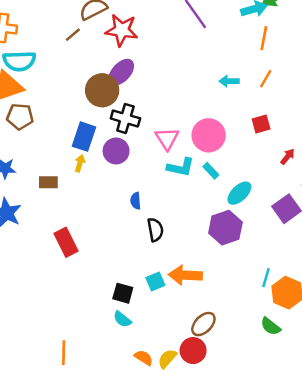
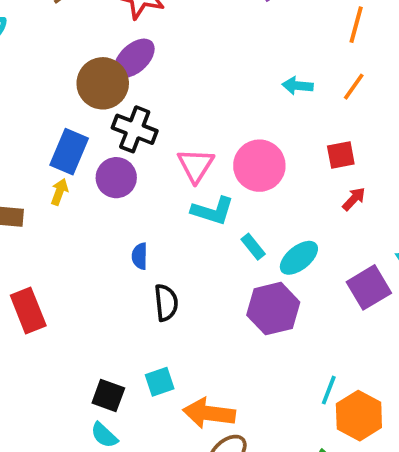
red arrow: (288, 157) -> (354, 199), moved
cyan rectangle: (211, 171) -> (253, 247), moved
orange arrow: (185, 275) -> (209, 413), moved

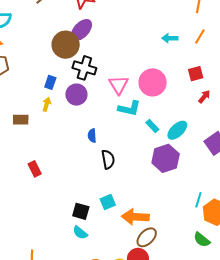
blue rectangle: (69, 152) -> (50, 82), size x0.6
red rectangle: (28, 310) -> (35, 169), size x0.7

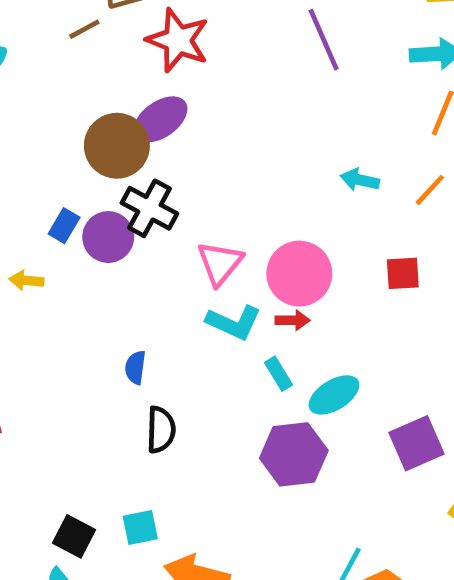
purple circle: (76, 95) -> (108, 237), moved
red arrow: (204, 97) -> (293, 320), moved, turned 40
yellow arrow: (47, 104) -> (26, 280), moved, turned -112

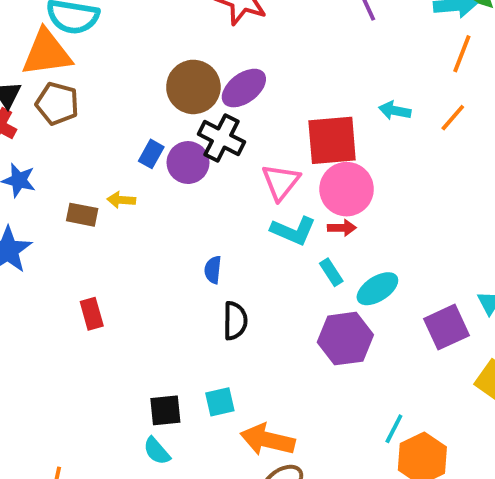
purple ellipse: (160, 119) -> (244, 88), moved
red square: (403, 273) -> (332, 140), moved, size x1.8
black square: (74, 536) -> (165, 410), turned -32

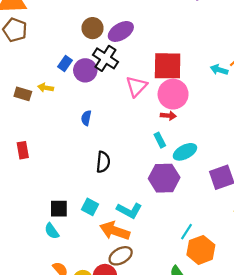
brown circle: (193, 87) -> (93, 28), size x0.7
cyan arrow: (395, 111) -> (219, 70), moved
cyan L-shape: (293, 231) -> (129, 210), moved
blue semicircle: (213, 270) -> (86, 118), moved
cyan square: (220, 402) -> (90, 207), turned 35

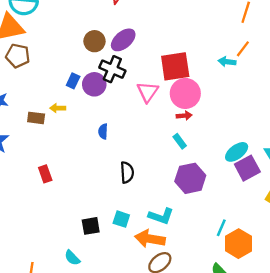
cyan ellipse: (185, 152) -> (237, 152), moved
cyan semicircle: (52, 231) -> (72, 258), moved

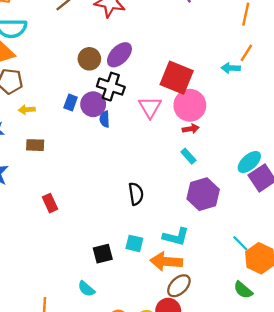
red square: (175, 66) -> (177, 78), turned 36
yellow arrow: (58, 108) -> (27, 110), moved
blue semicircle: (103, 131) -> (105, 119), moved
cyan line: (221, 228) -> (240, 243), turned -63

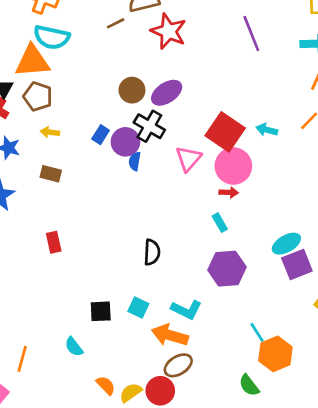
cyan arrow: (231, 68) -> (267, 130), moved

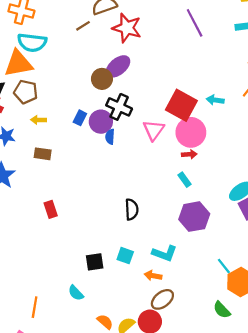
purple ellipse: (167, 93) -> (118, 66), moved
orange arrow: (170, 335) -> (153, 276), size x0.6

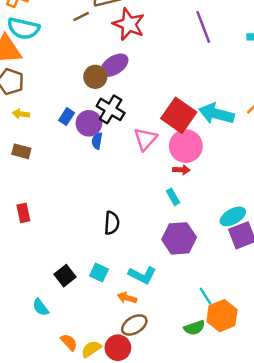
cyan arrow: (215, 100) -> (216, 114), size x1.8
black square: (95, 262) -> (65, 276), turned -36
green semicircle: (222, 310) -> (194, 328), moved, turned -72

